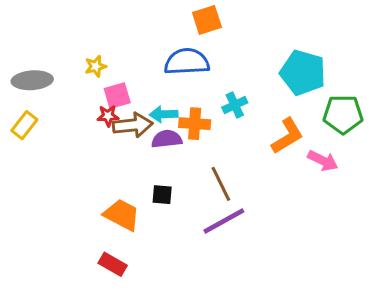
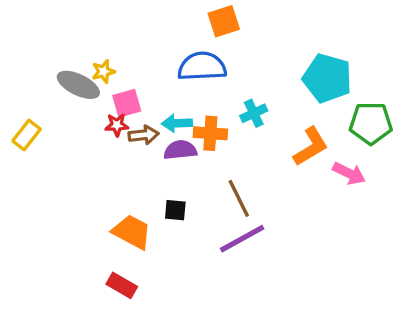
gray ellipse: (32, 80) -> (78, 85), moved, turned 30
brown arrow: (133, 125) -> (144, 135), size x0.7

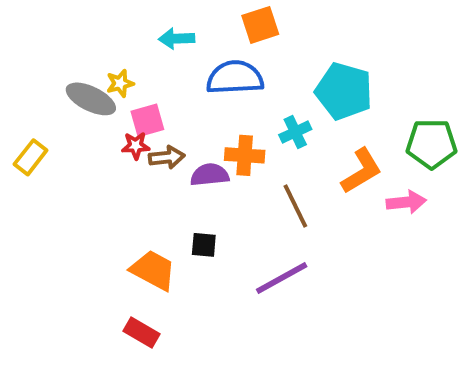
cyan pentagon: (327, 78) -> (344, 91), moved
cyan arrow: (177, 123) -> (177, 39), moved
pink arrow: (349, 173) -> (406, 202), turned -32
brown line: (239, 198) -> (295, 206), moved

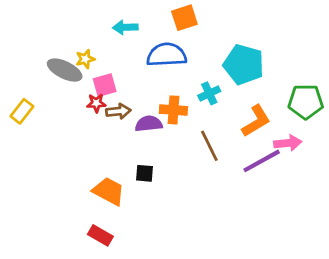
purple line: (282, 278) -> (262, 161), moved

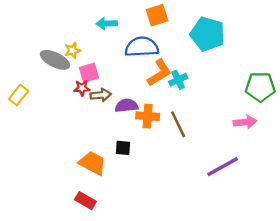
cyan pentagon: (244, 64) -> (207, 34), moved
orange cross: (173, 110) -> (148, 116), moved
orange L-shape: (256, 121) -> (159, 73), moved
purple line: (262, 161) -> (223, 167), moved

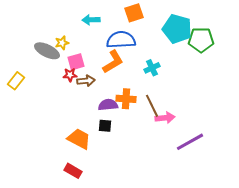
orange L-shape: (159, 73) -> (113, 62), moved
green pentagon: (260, 87) -> (201, 40), moved
purple semicircle: (127, 106) -> (108, 105), moved
pink arrow: (245, 122) -> (165, 118), moved

